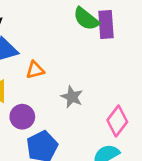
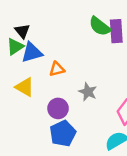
purple circle: (22, 117) -> (58, 108), moved

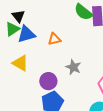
orange triangle: (57, 69) -> (54, 39), moved

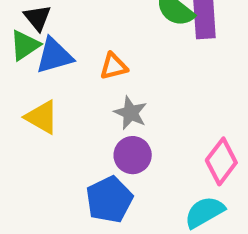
gray star: (73, 67) -> (130, 113), moved
purple circle: (48, 81) -> (133, 155), moved

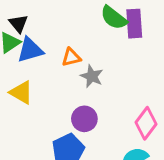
gray star: (130, 113) -> (92, 76), moved

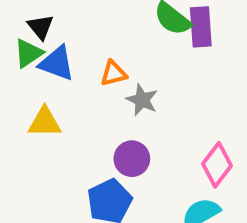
blue triangle: (30, 50) -> (57, 63), turned 36
yellow triangle: (21, 92) -> (45, 122), turned -30

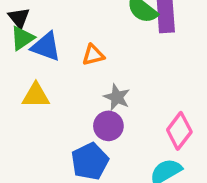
black triangle: (41, 27) -> (19, 18), moved
gray star: (142, 100) -> (117, 97), moved

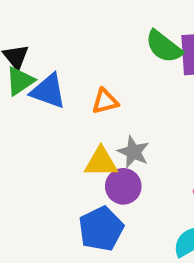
yellow triangle: (36, 96) -> (101, 162), moved

